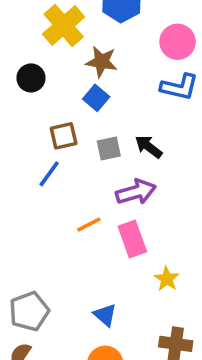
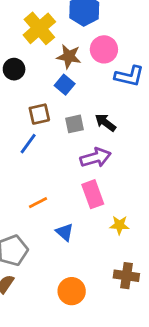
pink circle: (178, 42) -> (104, 49), moved
orange line: (89, 224) -> (38, 203), moved
yellow star: (167, 279) -> (119, 225), turned -30
blue triangle: (105, 315) -> (65, 232), moved

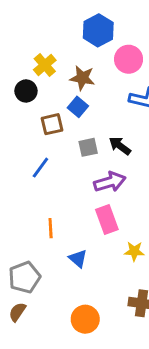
yellow cross: (39, 28) -> (45, 65), moved, size x0.7
pink circle: (104, 49) -> (129, 59), moved
brown square: (39, 114) -> (52, 124), moved
orange line: (38, 203) -> (51, 228), turned -66

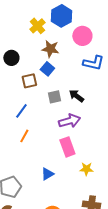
yellow cross: (45, 65) -> (37, 26), moved
orange line: (51, 228) -> (24, 136), moved, turned 32
blue triangle: (78, 259) -> (47, 174), turned 48

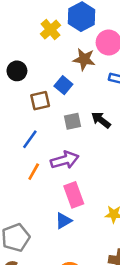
brown star: (50, 49) -> (84, 59), moved
purple arrow: (69, 121) -> (65, 160), moved
pink rectangle: (67, 147) -> (74, 195), moved

